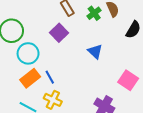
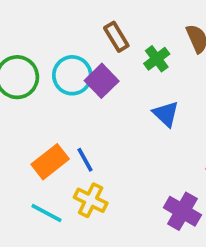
green cross: (94, 13) -> (157, 59), moved
cyan circle: (28, 53) -> (72, 75), moved

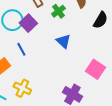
blue line: (85, 160) -> (21, 49), moved

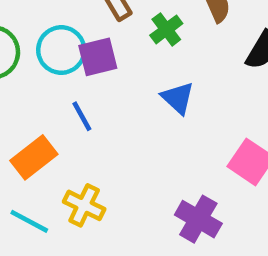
purple square: (28, 23) -> (98, 57), turned 30

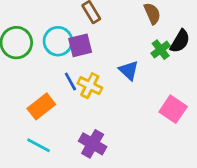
green cross: (166, 29) -> (161, 50), moved
yellow cross: (84, 205) -> (90, 86), moved
purple cross: (198, 219) -> (93, 144), moved

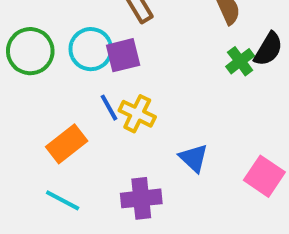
blue triangle: (129, 70) -> (194, 158), moved
pink square: (173, 109) -> (264, 176), moved
purple cross: (93, 144) -> (141, 198), turned -36

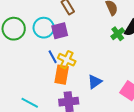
orange rectangle: (67, 144) -> (62, 75), moved, turned -42
blue triangle: (194, 158) -> (95, 82), turned 42

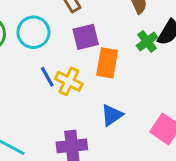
purple square: (60, 31) -> (86, 37), moved
orange rectangle: (62, 75) -> (107, 63), moved

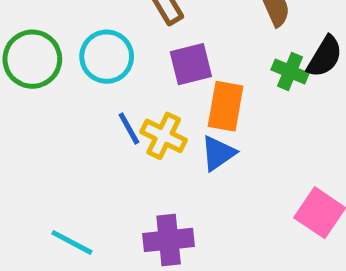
green cross: (147, 41) -> (290, 72), turned -30
blue triangle: (112, 115) -> (218, 153), moved

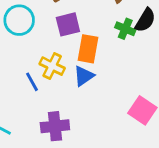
blue line: (129, 128) -> (32, 82), moved

